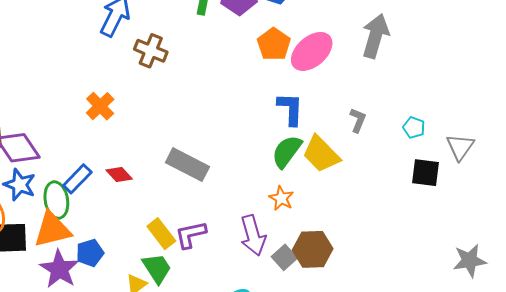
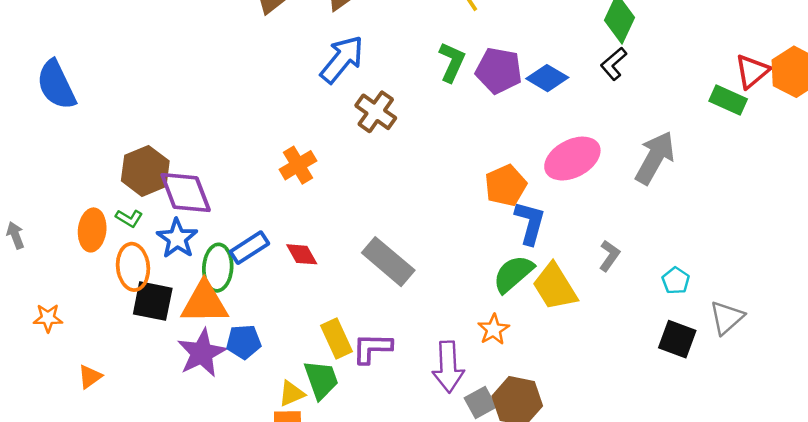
orange pentagon: (274, 44) -> (506, 185), moved

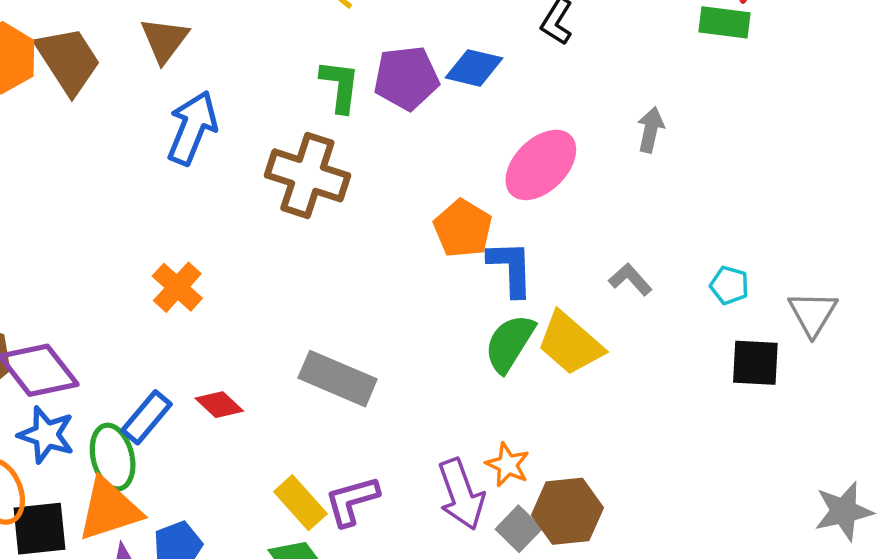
brown cross: (376, 112) -> (307, 175), moved, size x1.4
gray arrow: (655, 158) -> (651, 130), size x0.6
gray L-shape: (609, 256) -> (630, 279), turned -60
orange star: (494, 330) -> (508, 465), moved

